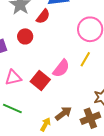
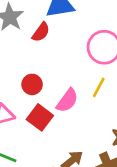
red circle: (25, 36) -> (32, 84), moved

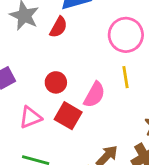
yellow line: (99, 87) -> (125, 77), turned -30

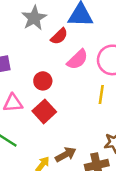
pink semicircle: (94, 95) -> (77, 60), moved

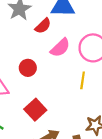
red square: (44, 111) -> (35, 110), moved

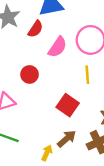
red square: (35, 110) -> (68, 105), moved

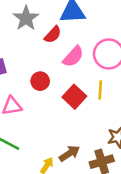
red square: (68, 105) -> (74, 97), moved

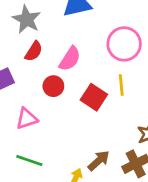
red semicircle: (53, 35) -> (34, 51), moved
pink semicircle: (73, 57) -> (70, 59), moved

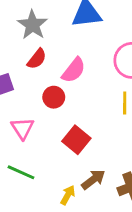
red square: (94, 97) -> (76, 140), moved
pink triangle: (27, 119) -> (22, 128), turned -50

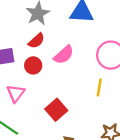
red circle: (54, 97) -> (33, 65), moved

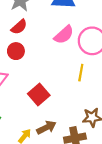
pink semicircle: (64, 55) -> (64, 35), moved

